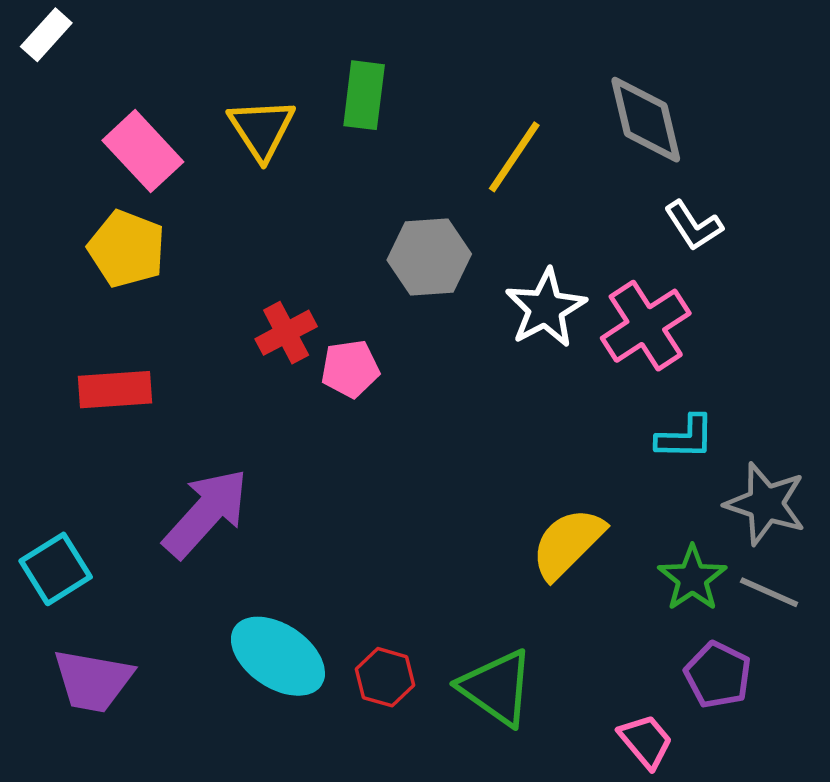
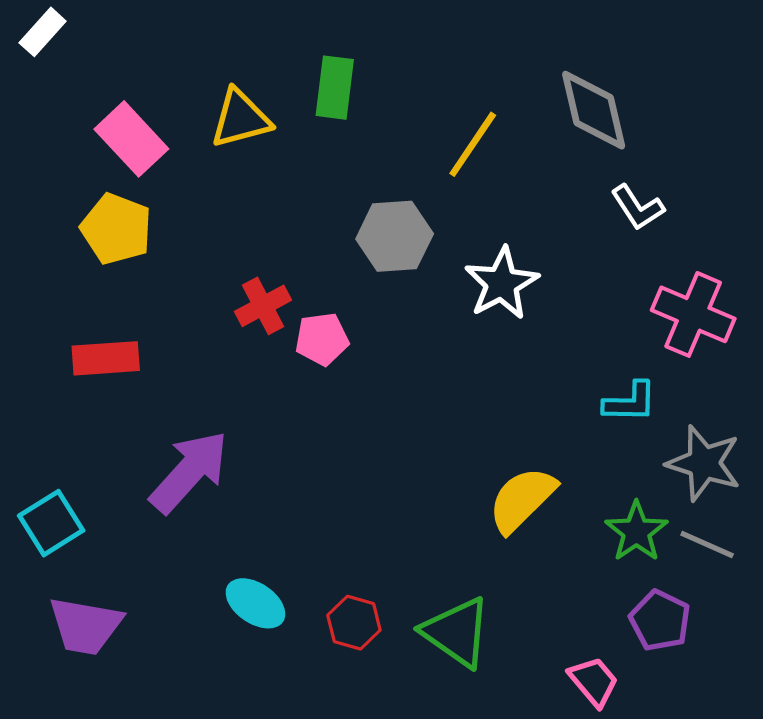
yellow triangle: (262, 129) -> (241, 119), turned 48
pink cross: (646, 326) -> (693, 314), moved, turned -34
cyan ellipse: (278, 656) -> (255, 603), size x0.7

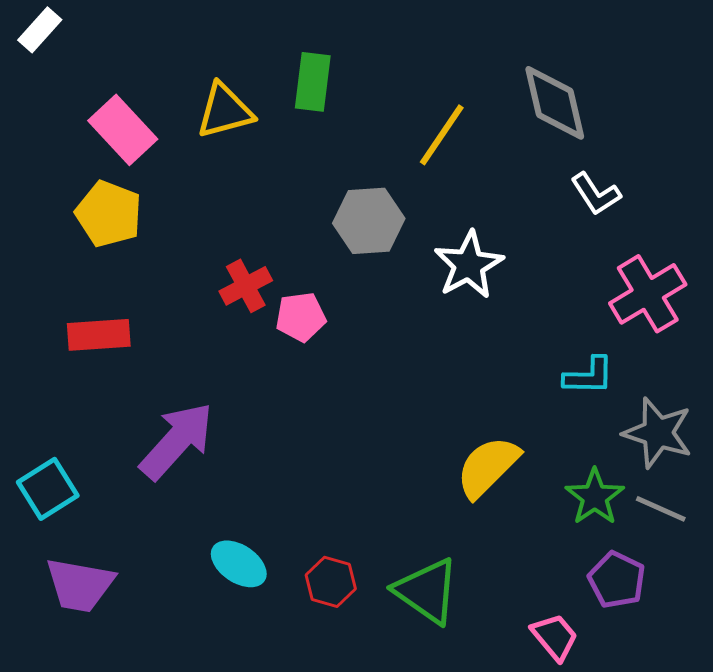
pink cross: (693, 314) -> (648, 294), turned 36

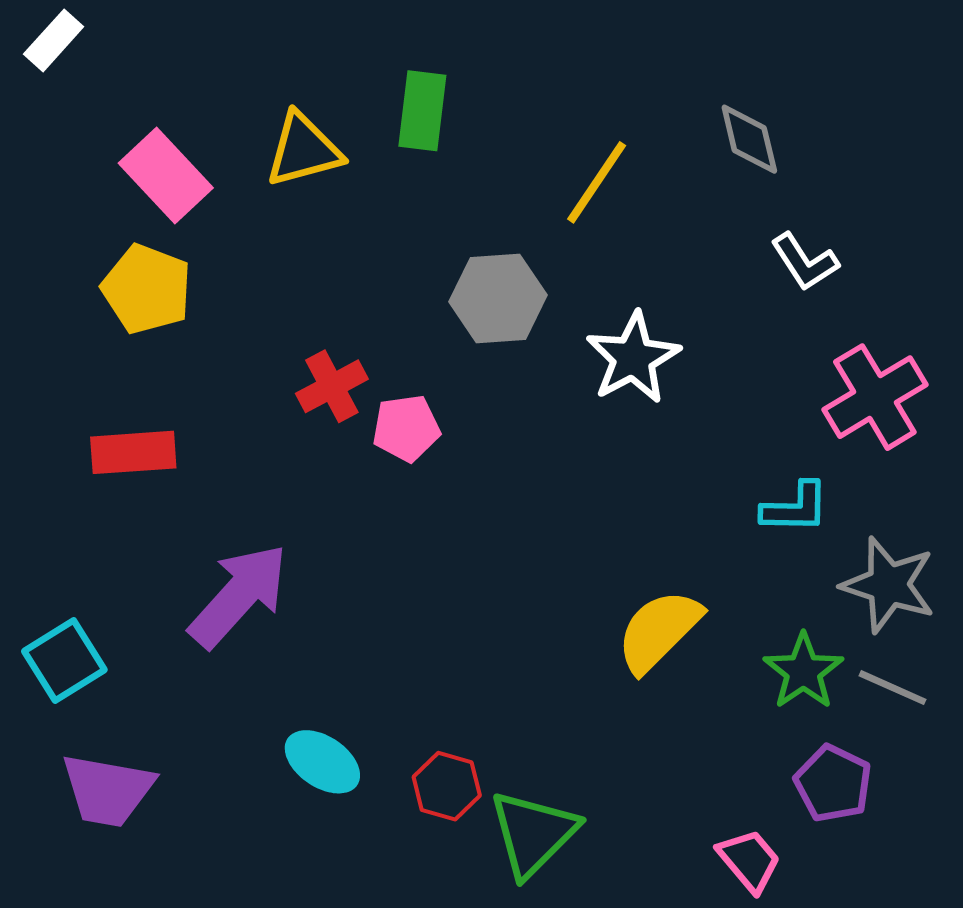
gray diamond: (555, 103) -> (749, 139), size x0.7
green triangle: (427, 591) -> (533, 833), moved, turned 40

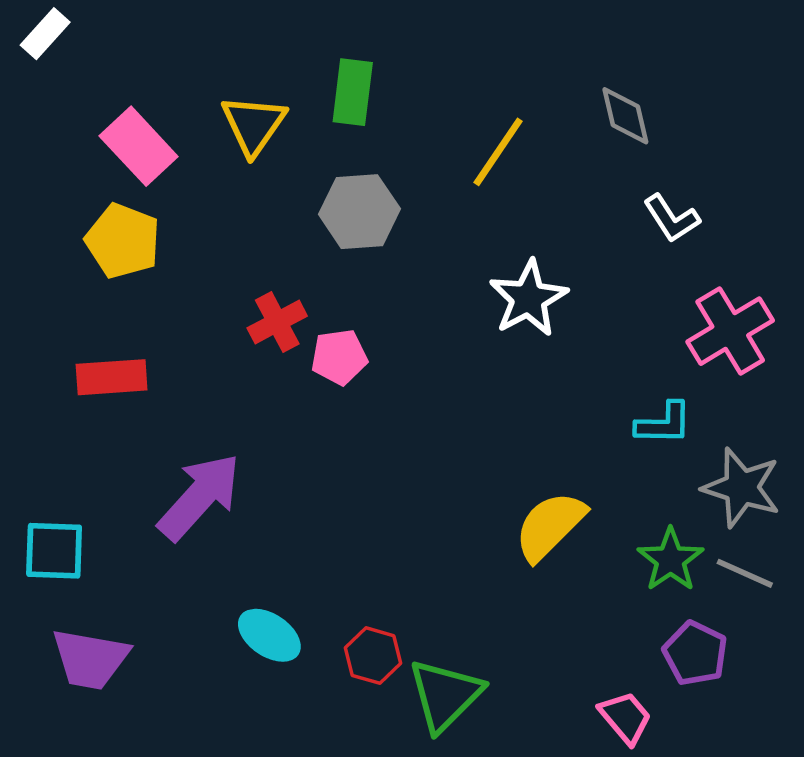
yellow triangle: (304, 150) -> (254, 125), turned -40
gray hexagon: (498, 298) -> (359, 212), moved
cyan square: (64, 661) -> (54, 551), turned 34

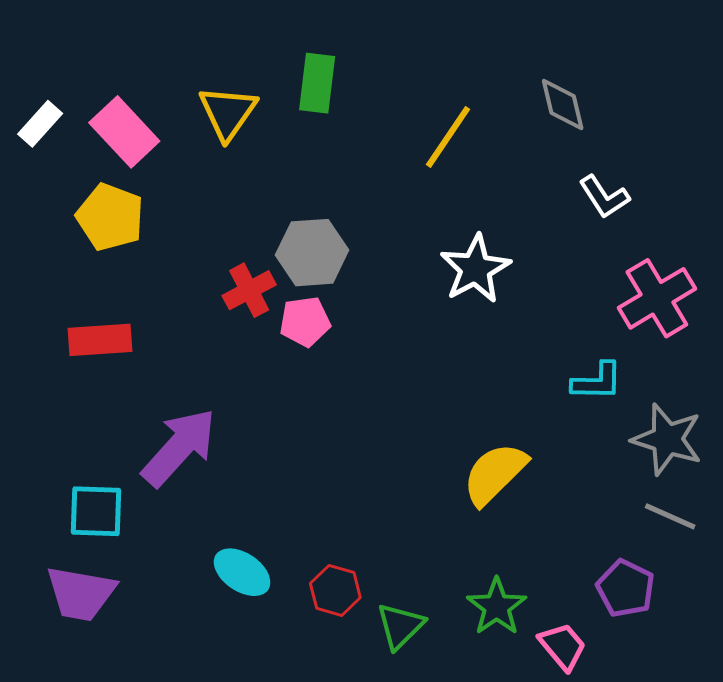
white rectangle: (45, 34) -> (40, 124), moved
gray hexagon: (359, 212) -> (312, 253), moved
cyan square: (54, 551) -> (96, 511), moved
green star: (670, 560) -> (497, 607), moved
green triangle: (445, 695) -> (400, 626), size x0.7

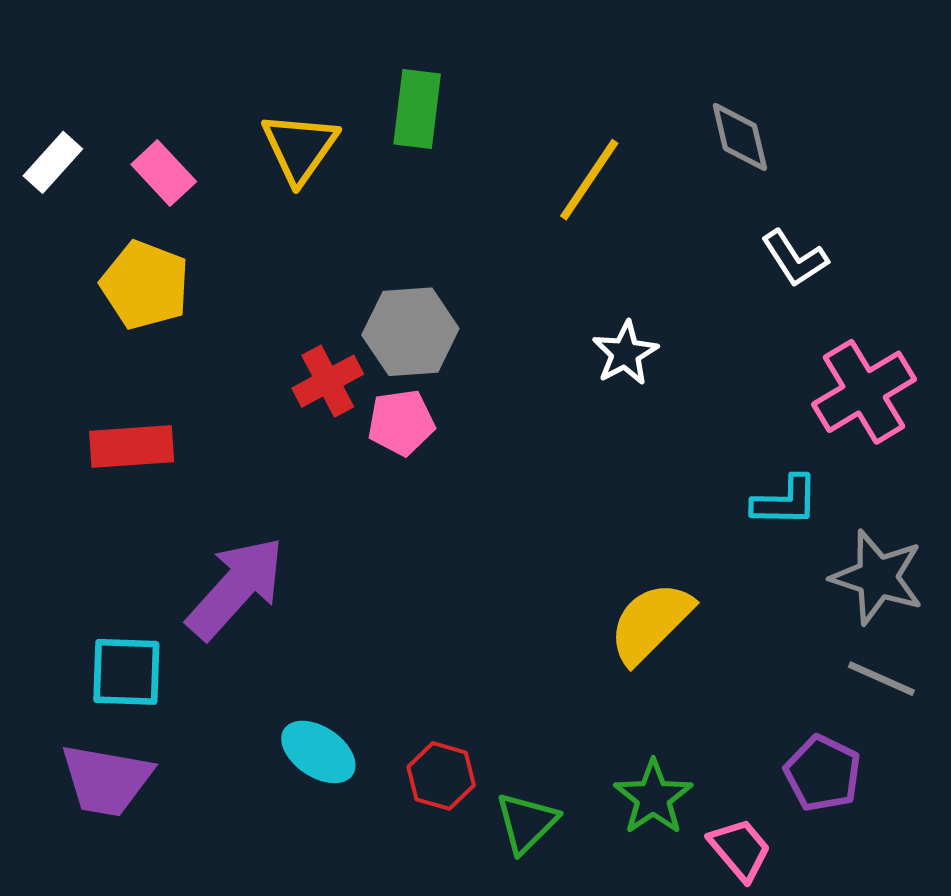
pink rectangle: (124, 132) -> (164, 173), size x0.7
white star: (475, 269) -> (625, 353), size x0.7

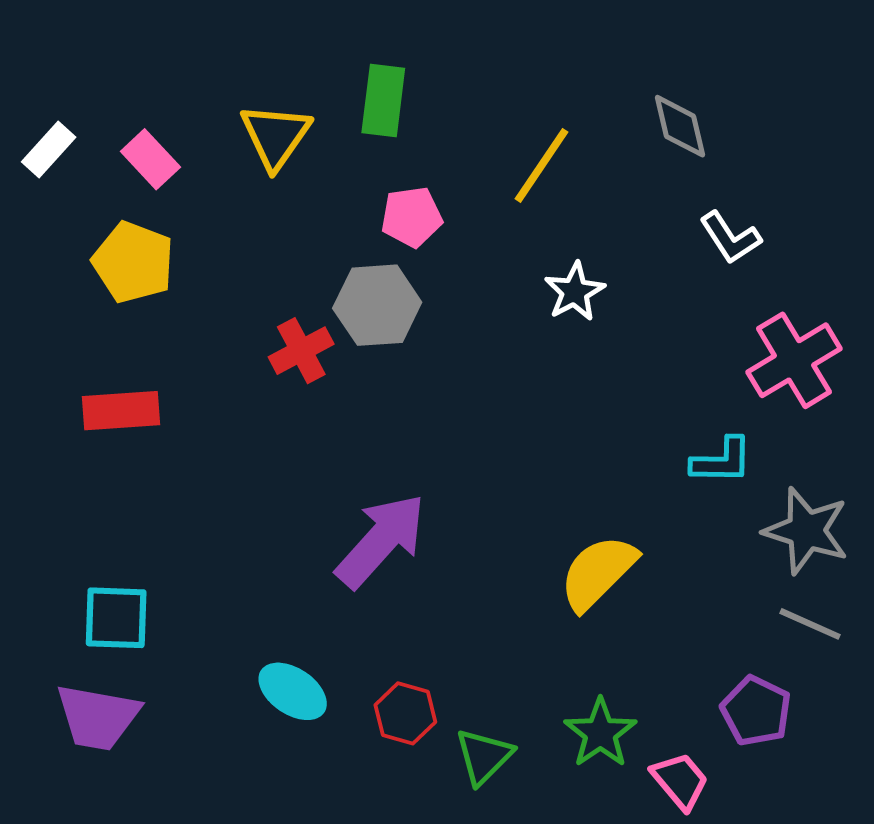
white star: (625, 353) -> (575, 292), moved
pink pentagon: (401, 422) -> (412, 217), moved
purple arrow: (236, 588) -> (381, 541), moved

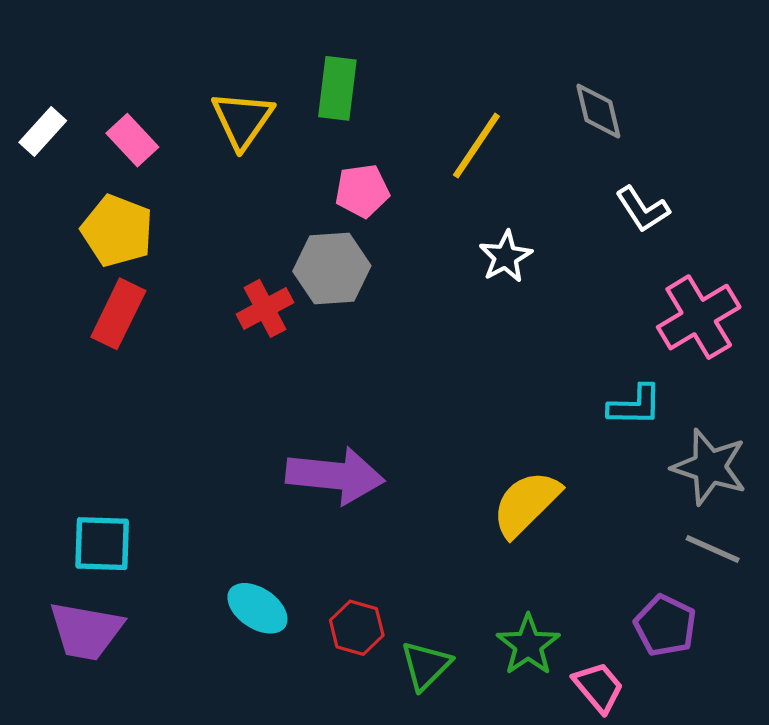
red rectangle: (121, 411) -> (118, 314), moved, turned -60
purple arrow: (381, 541) -> (335, 476), turned 54

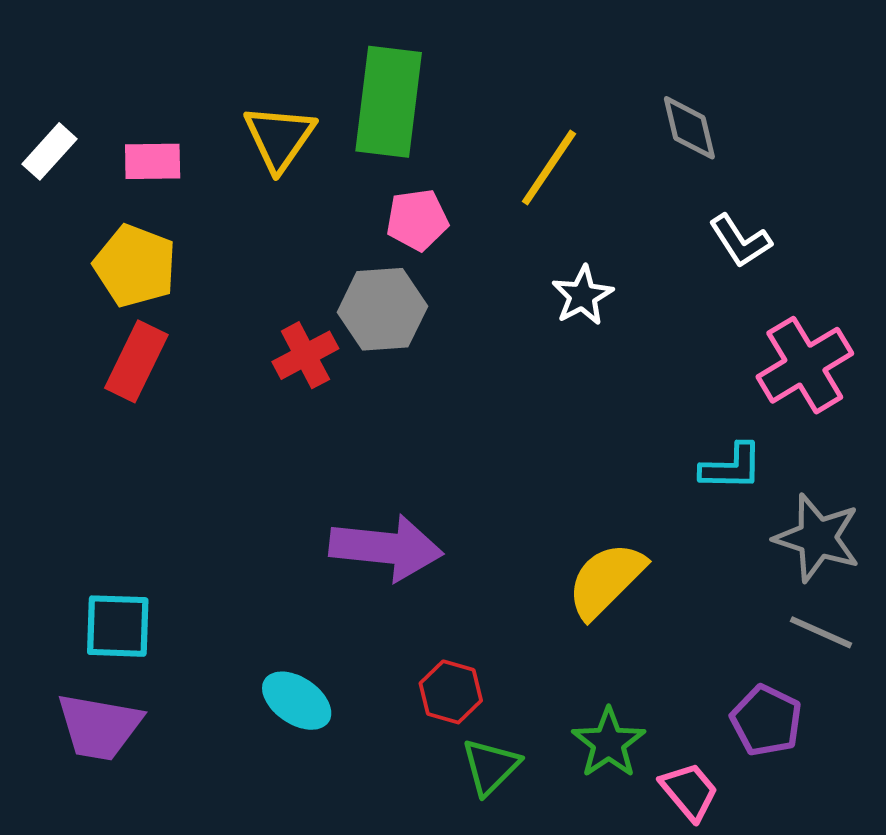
green rectangle: (337, 88) -> (389, 102), size x1.5
pink rectangle: (132, 140) -> (153, 161), turned -48
red hexagon: (357, 628) -> (451, 692), moved

